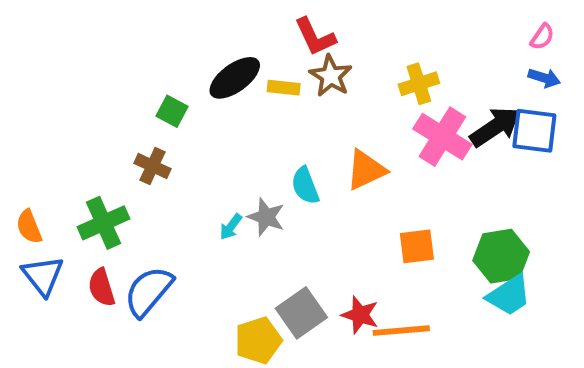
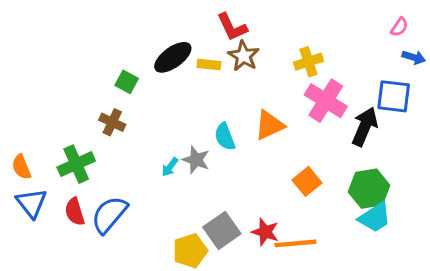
blue arrow: (544, 78) -> (414, 57), moved
black arrow: (495, 127) -> (365, 127), moved, turned -33
orange square: (417, 246) -> (307, 181), turned -32

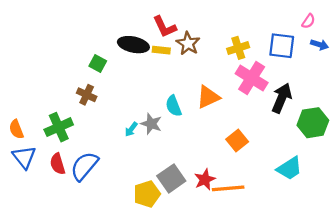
red L-shape: (232, 27) -> (165, 27), moved
black ellipse: (173, 57) -> (133, 45), turned 48
blue square: (394, 96) -> (282, 46), moved
green hexagon: (369, 189) -> (313, 123), moved
red star: (265, 232) -> (205, 179), turned 30

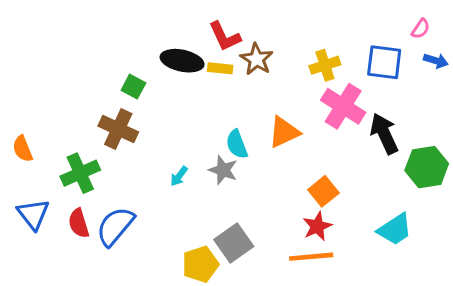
brown cross: (87, 95) -> (118, 129), size x1.4
black arrow: (282, 98) -> (384, 134), turned -48
gray star: (151, 124) -> (223, 170), moved
orange semicircle: (16, 129) -> (23, 149), moved
red star: (205, 179) -> (317, 226), moved

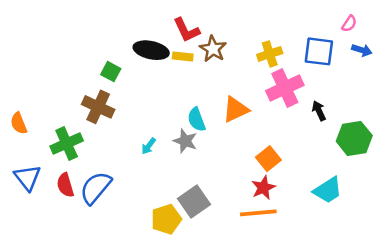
pink cross: (343, 106) -> (285, 88), turned 33
black arrow: (384, 134) -> (319, 111), size x0.6

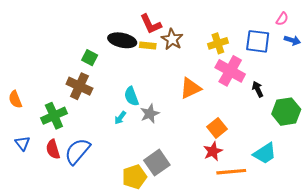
pink cross: (285, 88) -> (230, 71), turned -36
cyan semicircle: (197, 120) -> (131, 96), moved
gray star: (185, 141) -> (150, 114), turned 30
blue triangle: (27, 178) -> (22, 143), size x0.7
orange line: (258, 213) -> (231, 172), moved

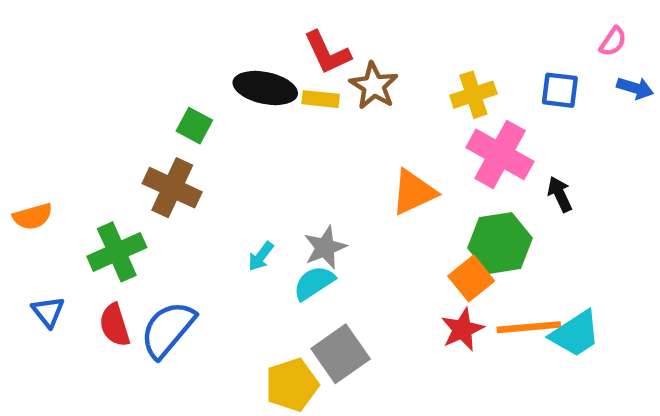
blue square: (258, 41) -> (560, 90), size x0.7
cyan semicircle: (131, 96) -> (314, 283), moved, turned 78
orange semicircle: (15, 99) -> (33, 216), turned -84
green hexagon: (286, 112) -> (500, 243), moved
orange line: (231, 172) -> (529, 327), moved

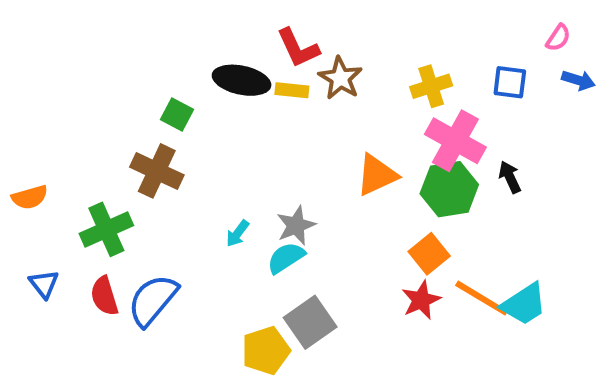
green hexagon: (500, 243) -> (449, 189), moved
orange line: (529, 327) -> (482, 298), turned 36

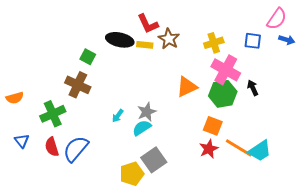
pink semicircle: (558, 38) -> (277, 19), size x1.6
orange square: (429, 254) -> (213, 126), turned -30

